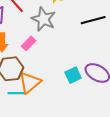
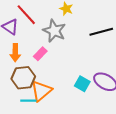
cyan square: (73, 75) -> (82, 84), turned -35

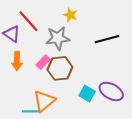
gray star: (54, 31) -> (58, 38), turned -30
brown hexagon: (23, 78) -> (60, 68), moved

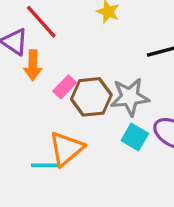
gray star: (58, 38) -> (130, 97), moved
orange arrow: (17, 61) -> (33, 65), moved

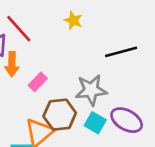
brown hexagon: (91, 97) -> (60, 115), moved

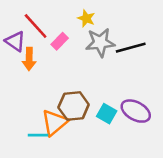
pink rectangle: (38, 82) -> (60, 41), moved
gray star: (91, 90) -> (100, 43), moved

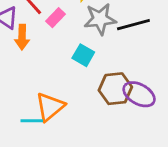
brown hexagon: (74, 106) -> (115, 89), moved
cyan square: (107, 114) -> (83, 55), moved

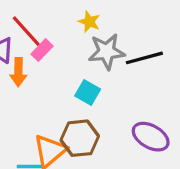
pink rectangle: (55, 18) -> (42, 50), moved
brown hexagon: (115, 89) -> (80, 138), moved

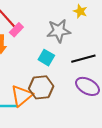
yellow star: (89, 22) -> (80, 11), moved
black line: (144, 58) -> (83, 59), moved

